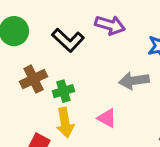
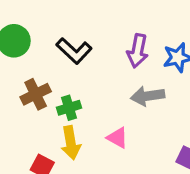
purple arrow: (110, 25) -> (138, 51), moved, turned 84

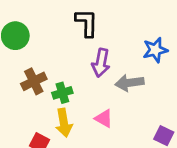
black L-shape: (74, 51) -> (87, 23), moved, turned -132
purple arrow: (138, 51) -> (101, 63), moved

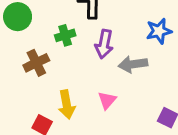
green cross: (62, 93) -> (65, 35), moved
pink triangle: (104, 118) -> (107, 100), turned 42

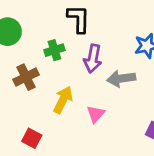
yellow arrow: (67, 105) -> (63, 100), moved, turned -144

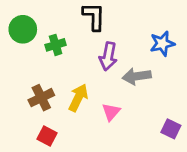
green cross: (54, 50) -> (56, 45), moved
brown cross: (26, 77) -> (41, 98), moved

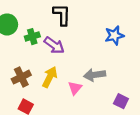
purple arrow: (108, 56) -> (54, 45), moved, turned -65
gray arrow: (137, 76) -> (95, 75), moved

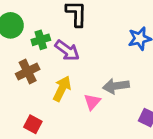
brown cross: (21, 77) -> (28, 72), moved

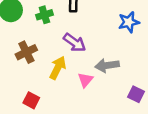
green cross: (41, 40) -> (44, 15), moved
purple arrow: (67, 50) -> (75, 43), moved

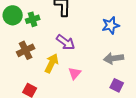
green cross: (44, 15) -> (33, 19), moved
gray arrow: (107, 65) -> (114, 58), moved

